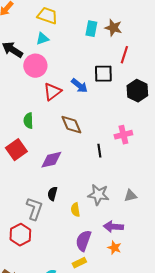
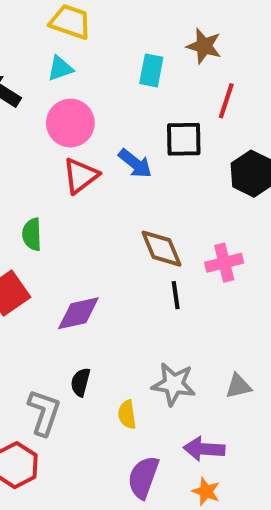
cyan rectangle: (91, 29) -> (151, 70), moved
pink circle: (35, 66) -> (70, 123), moved
brown diamond: (71, 125) -> (161, 249), moved

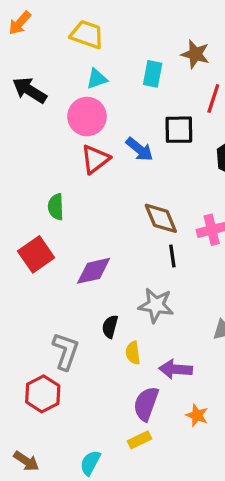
cyan triangle: (60, 68) -> (97, 79), moved
black semicircle: (81, 382) -> (110, 327), moved
gray star: (174, 384) -> (156, 305), moved
purple arrow: (204, 449) -> (176, 369), moved

